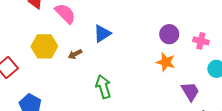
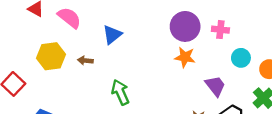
purple circle: (169, 34) -> (185, 26), size x1.4
brown arrow: (75, 54) -> (85, 61), turned 40

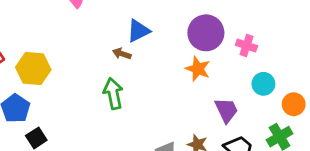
blue triangle: (112, 35) -> (138, 31), moved
yellow hexagon: (51, 56) -> (33, 68), moved
brown arrow: (85, 61) -> (122, 54), moved

